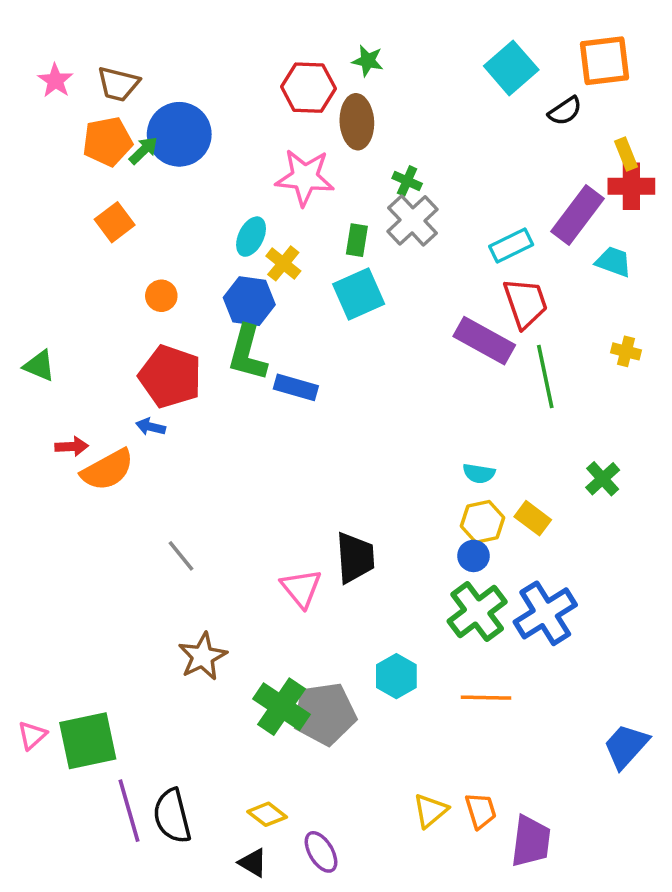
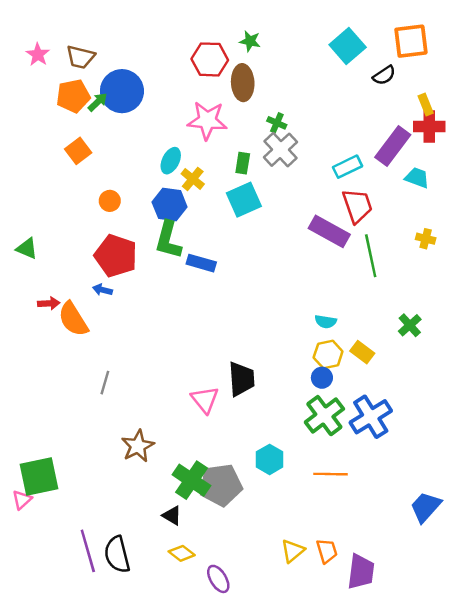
orange semicircle: (107, 470) -> (73, 319), turned 87
gray line: (181, 556) -> (105, 383), moved, turned 55
green square: (88, 741) -> (39, 476), moved
black triangle: (253, 863) -> (172, 516), moved

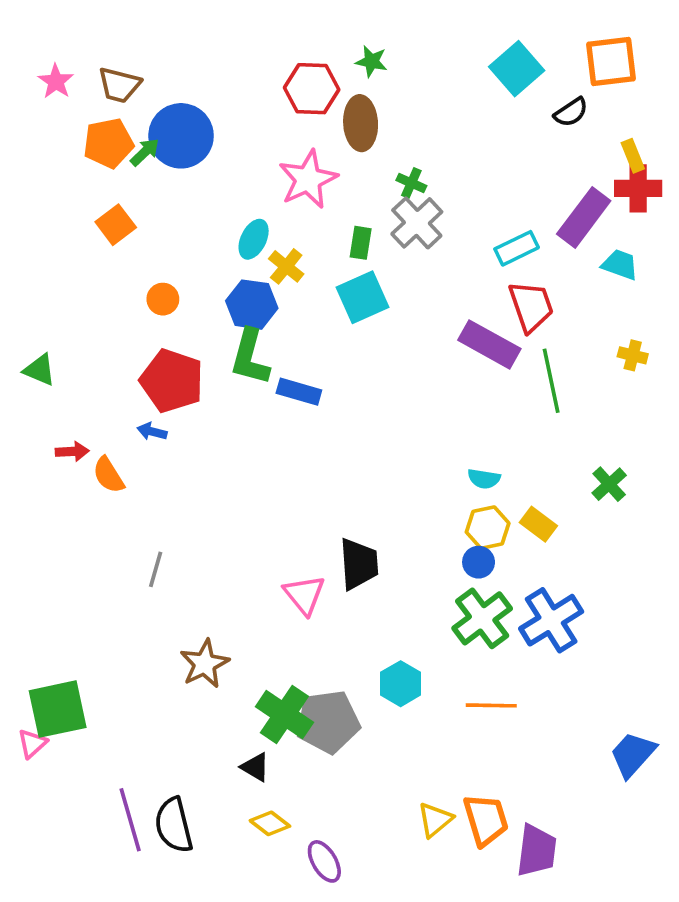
pink star: (207, 120) -> (308, 179), turned -30
orange semicircle: (73, 319) -> (108, 475), size x0.7
orange trapezoid: (327, 551) -> (486, 820), size x1.4

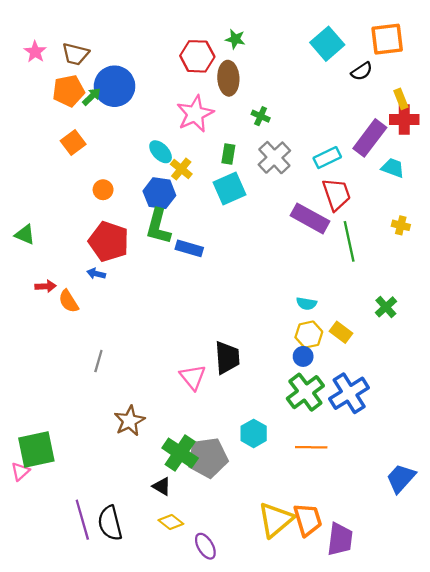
gray cross: (417, 223) -> (274, 158), moved
cyan ellipse: (254, 239) -> (161, 152), turned -70
yellow triangle: (435, 820) -> (276, 520), size x1.6

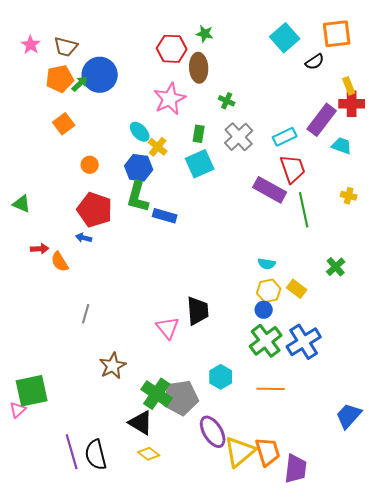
black triangle: (162, 486) -> (141, 423), size x1.5
purple ellipse: (205, 546) -> (213, 432), moved, size x1.4

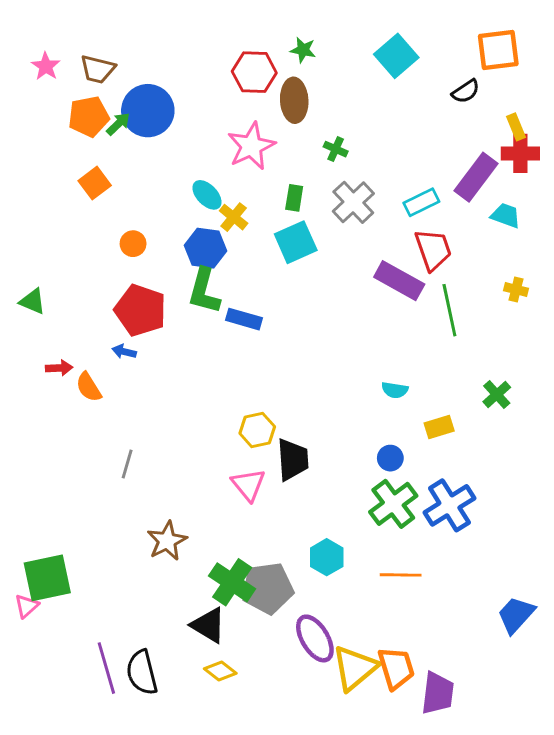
cyan square: (285, 38) -> (396, 56), moved
yellow rectangle: (297, 289) -> (439, 427), turned -54
yellow hexagon: (269, 291) -> (257, 430), moved

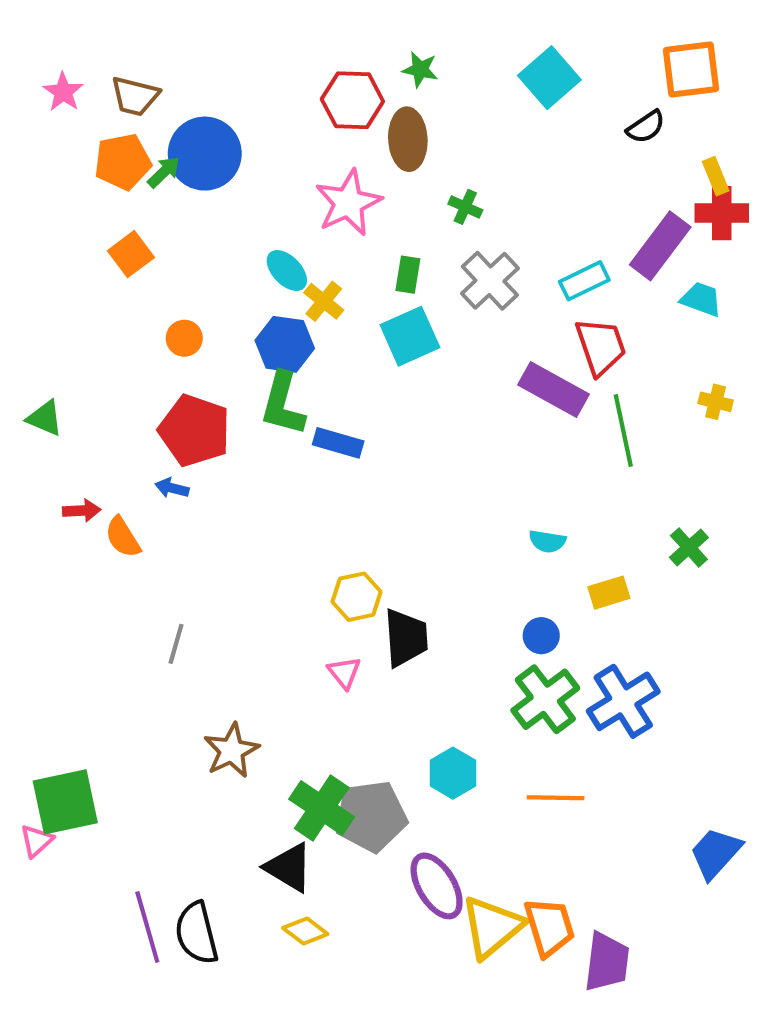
pink triangle: (248, 485) -> (344, 673), size x0.7

